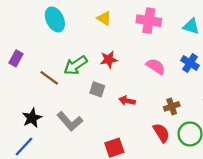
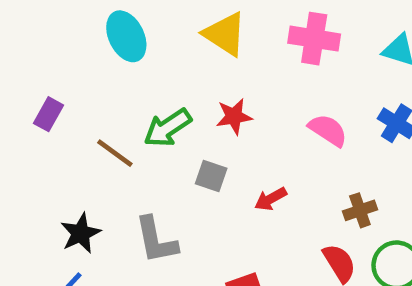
yellow triangle: (104, 18) -> (225, 34), size x1.5
red arrow: (127, 101) -> (271, 199), turned -42
gray L-shape: (70, 121) -> (156, 240), turned 30

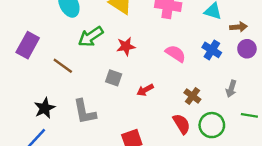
purple rectangle: (48, 114) -> (28, 45), size x1.5
green arrow: (168, 128) -> (91, 37), moved
brown cross: (360, 210) -> (192, 96), turned -35

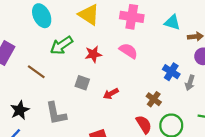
blue cross: (212, 50) -> (171, 72), moved
pink semicircle: (175, 54) -> (128, 51), moved
gray arrow: (231, 89) -> (190, 83), moved

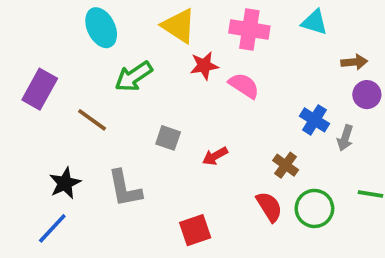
cyan triangle: (172, 22) -> (314, 22), moved
red star: (93, 54) -> (204, 66), moved

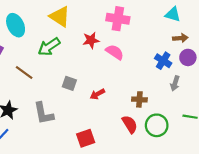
cyan triangle: (314, 22) -> (173, 14), moved
yellow triangle: (179, 26) -> (60, 17), moved
cyan ellipse: (101, 28) -> (16, 25), moved
blue cross: (314, 120) -> (163, 61), moved
brown cross: (286, 165) -> (139, 99), turned -32

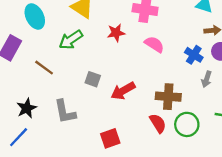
pink semicircle: (115, 52) -> (154, 44), moved
red arrow: (97, 94) -> (123, 91), size x1.5
brown cross: (139, 99) -> (168, 97), size x1.5

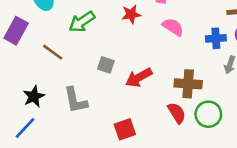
blue cross: (194, 55) -> (216, 38), turned -36

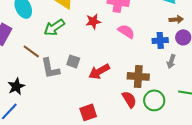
gray L-shape: (76, 100) -> (50, 68), moved

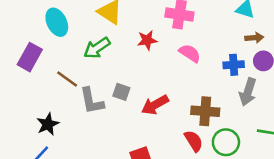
gray arrow: (171, 61) -> (248, 92), size x1.5

